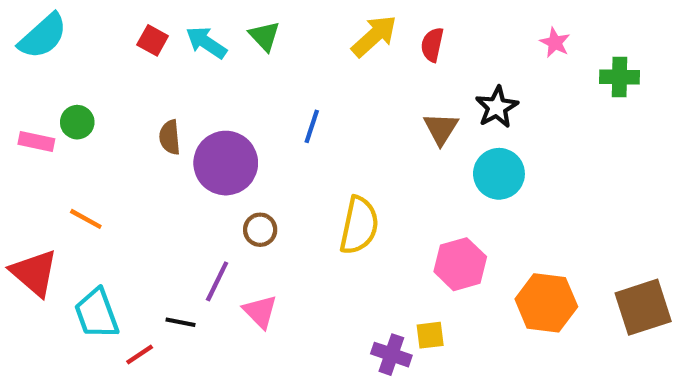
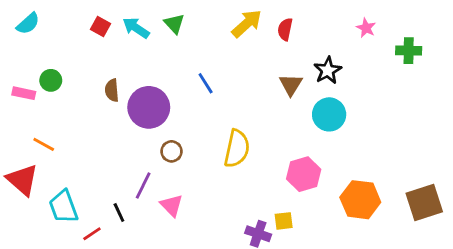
cyan semicircle: (43, 36) -> (28, 24), size x0.7
blue line: (312, 126) -> (206, 83), turned -50
orange line: (86, 219) -> (44, 144), moved
black line: (181, 322) -> (119, 212), turned 54

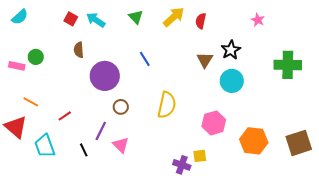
green triangle: (174, 24) -> (136, 17), moved
green cross: (409, 51) -> (288, 65), moved, size x1.5
brown semicircle: (112, 90) -> (79, 50), moved
red line: (92, 234) -> (65, 116), moved

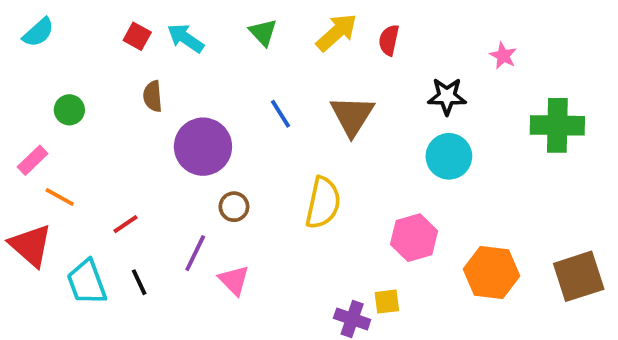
pink star: (258, 20) -> (503, 56), moved
black star: (231, 50) -> (447, 96), turned 30
brown triangle: (205, 60) -> (352, 116), moved, size x1.4
pink rectangle: (17, 66) -> (33, 160), moved, turned -56
black line: (84, 150) -> (139, 282), moved

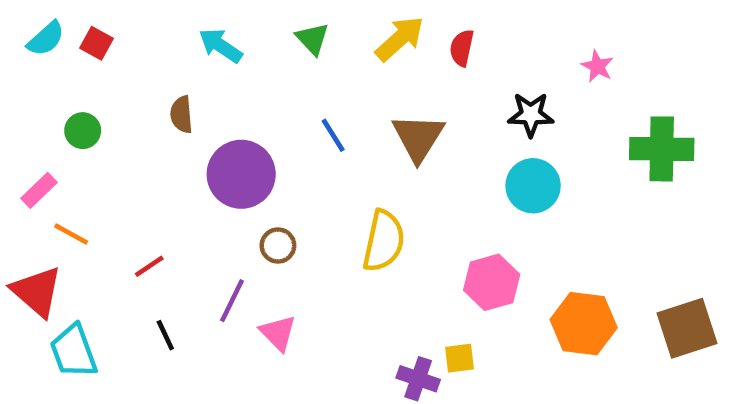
red square: (137, 36) -> (96, 43), moved
cyan trapezoid: (87, 282) -> (73, 351), moved

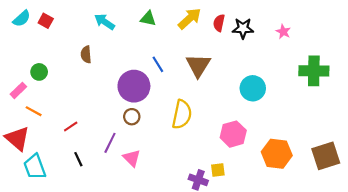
green triangle: (312, 39) -> (148, 19), turned -35
black star: (531, 115) -> (243, 28), moved
green circle: (83, 131) -> (39, 72), moved
purple circle: (241, 174) -> (134, 86), moved

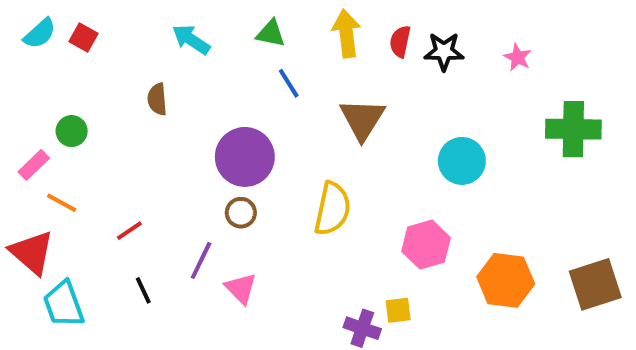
yellow arrow: (190, 19) -> (346, 33), turned -55
blue line: (158, 64) -> (289, 83), moved

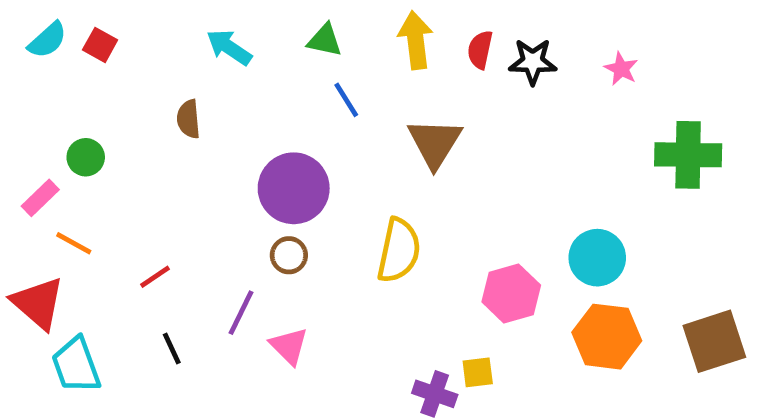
cyan circle: (462, 161) -> (597, 258), moved

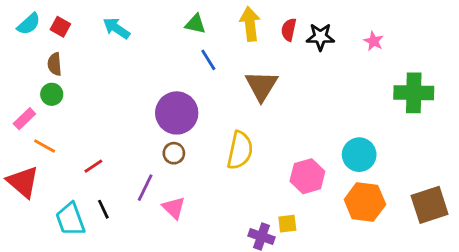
cyan arrow: (229, 47) -> (116, 28), moved
brown semicircle: (188, 119) -> (55, 64), moved
cyan trapezoid: (76, 365) -> (70, 219), moved

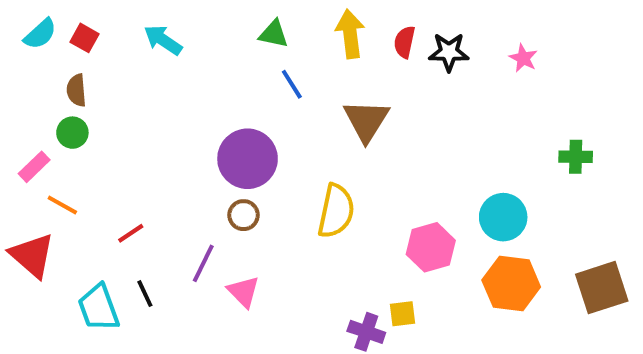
green cross: (414, 93) -> (576, 157), moved, size x0.6

